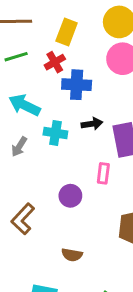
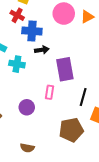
red cross: (55, 62) -> (17, 15), turned -32
black arrow: (92, 124) -> (42, 50), moved

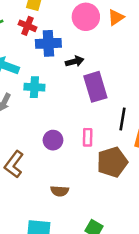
black arrow: (42, 50) -> (75, 61), moved
pink rectangle: (49, 92) -> (88, 137), moved

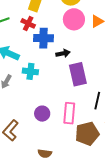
pink rectangle: (88, 137) -> (69, 113), size x1.5

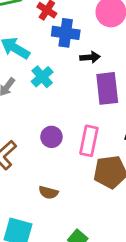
cyan cross: (30, 71) -> (42, 77), turned 35

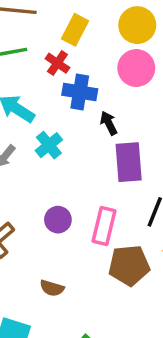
black arrow: (90, 57) -> (109, 123), turned -114

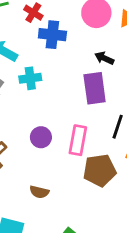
black arrow: (109, 123) -> (104, 58), moved, turned -36
cyan cross: (49, 145) -> (30, 78), turned 35

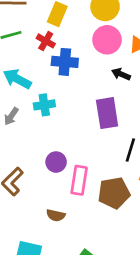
black arrow: (104, 58) -> (121, 74), moved
pink rectangle: (78, 140) -> (79, 180), moved

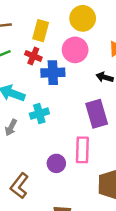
pink circle: (107, 40) -> (75, 50), moved
pink rectangle: (79, 180) -> (82, 150), moved

